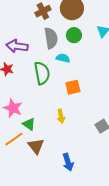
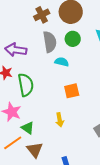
green semicircle: (42, 73) -> (26, 85), moved

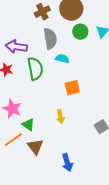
green circle: (73, 39) -> (80, 32), moved
green semicircle: (26, 85) -> (35, 69), moved

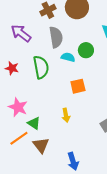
green circle: (80, 32) -> (86, 50), moved
purple arrow: (16, 47) -> (21, 33), moved, turned 30

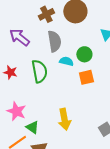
orange square: (78, 86) -> (86, 77), moved
yellow arrow: (66, 115) -> (64, 119), size x1.5

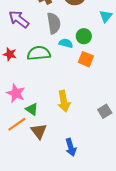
green semicircle: (39, 71) -> (39, 53), turned -85
orange square: (86, 77) -> (86, 59), turned 35

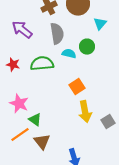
cyan triangle: (106, 16) -> (100, 24), moved
orange square: (86, 59) -> (77, 87), moved, turned 35
yellow arrow: (64, 101) -> (85, 112), moved

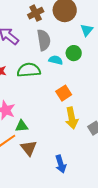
green triangle: (35, 120) -> (22, 126), turned -40

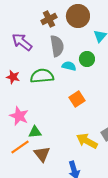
yellow arrow: (72, 118) -> (87, 141), moved, turned 130

